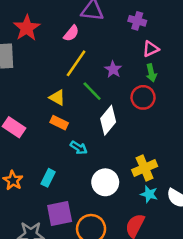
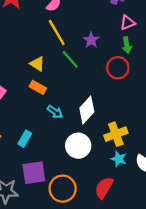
yellow line: (76, 63) -> (57, 33), turned -68
white diamond: (108, 120) -> (87, 110), moved

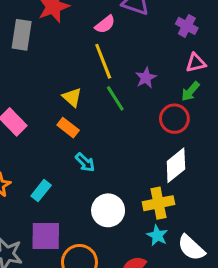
green arrow: (127, 45) -> (190, 91), turned 42
white diamond: (87, 110) -> (176, 165), moved

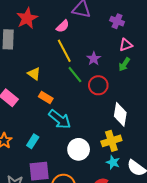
yellow triangle: (72, 97) -> (34, 74), moved
red circle: (174, 119) -> (98, 85), moved
cyan arrow: (85, 162) -> (60, 119), size x1.6
white diamond: (176, 165) -> (120, 114), turned -35

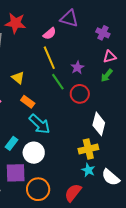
red star: (27, 18) -> (15, 23), turned 30
white circle: (79, 149) -> (34, 153), moved

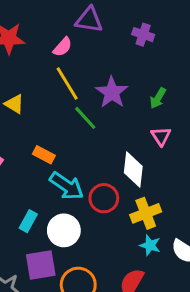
pink triangle: (110, 57) -> (161, 136), moved, turned -40
purple star: (77, 68) -> (112, 92), size x1.5
yellow triangle: (18, 78) -> (14, 104), moved
red circle: (80, 94) -> (104, 198), moved
white diamond: (99, 124) -> (133, 169), moved

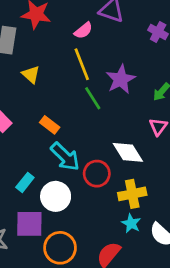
white diamond: (133, 169) -> (128, 152), turned -48

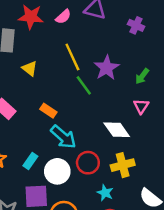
pink semicircle: (83, 31) -> (63, 17), moved
red circle: (97, 174) -> (88, 163), moved
cyan star: (131, 223) -> (105, 193), moved

